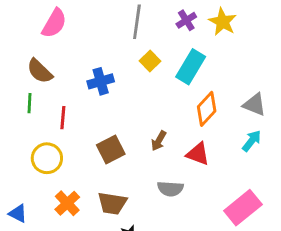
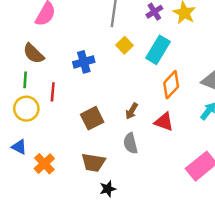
yellow circle: (47, 158) -> (26, 109), moved
gray semicircle: (170, 189) -> (130, 143), moved, turned 72
orange cross: (67, 203) -> (44, 164), moved
blue triangle: (18, 213) -> (19, 147), moved

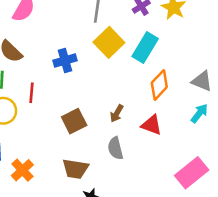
yellow square: (124, 45) -> (109, 42), size x1.6

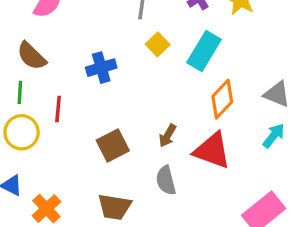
yellow square: (109, 42) -> (158, 44), size x0.6
red triangle: (152, 125) -> (212, 151), size x1.4

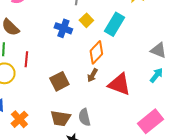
blue cross: (101, 68) -> (63, 28), moved, turned 36
orange diamond: (222, 99) -> (96, 52), moved
gray semicircle: (166, 180) -> (84, 117), moved

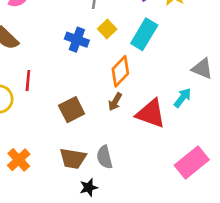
cyan arrow: (156, 75) -> (182, 98), moved

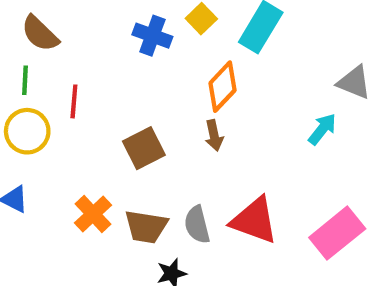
brown arrow: (115, 102) -> (214, 135), turned -42
red triangle: (151, 114) -> (254, 220), moved
orange cross: (19, 160) -> (93, 214), moved

